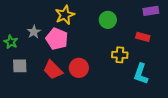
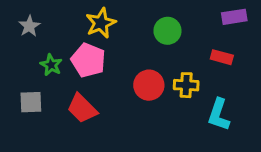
gray star: (34, 32) -> (29, 26), moved
green star: (11, 42) -> (51, 65), moved
red circle: (79, 68) -> (149, 85), moved

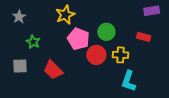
green circle: (167, 31) -> (106, 32), moved
pink pentagon: (88, 60) -> (78, 39), moved
cyan L-shape: (219, 115) -> (129, 81), moved

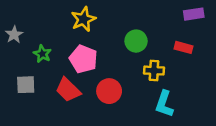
gray star: (19, 17) -> (14, 35), moved
pink pentagon: (78, 39) -> (83, 59), moved
red circle: (96, 55) -> (109, 91), moved

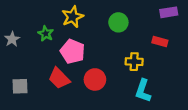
gray star: (14, 35) -> (12, 39), moved
green circle: (136, 41) -> (118, 22), moved
green star: (42, 54) -> (46, 34), moved
gray square: (26, 85) -> (20, 86), moved

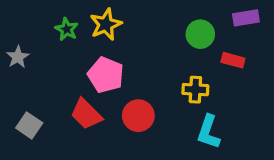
green circle: (118, 22) -> (200, 34), moved
green star: (46, 34) -> (67, 29), moved
gray square: (20, 86) -> (29, 125), turned 36

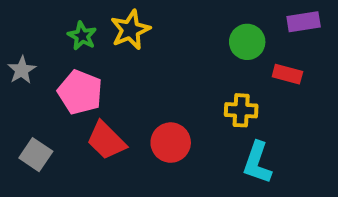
pink pentagon: (106, 75) -> (80, 92), moved

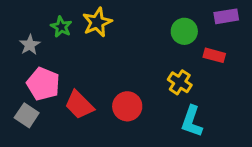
gray star: (22, 70) -> (30, 45), moved
pink pentagon: (80, 92) -> (43, 84), moved
yellow cross: (241, 110) -> (180, 82), turned 30

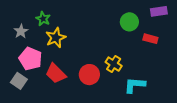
yellow star: (97, 22) -> (56, 38), moved
yellow cross: (180, 82) -> (114, 64), moved
cyan L-shape: (192, 121) -> (135, 85), turned 75

